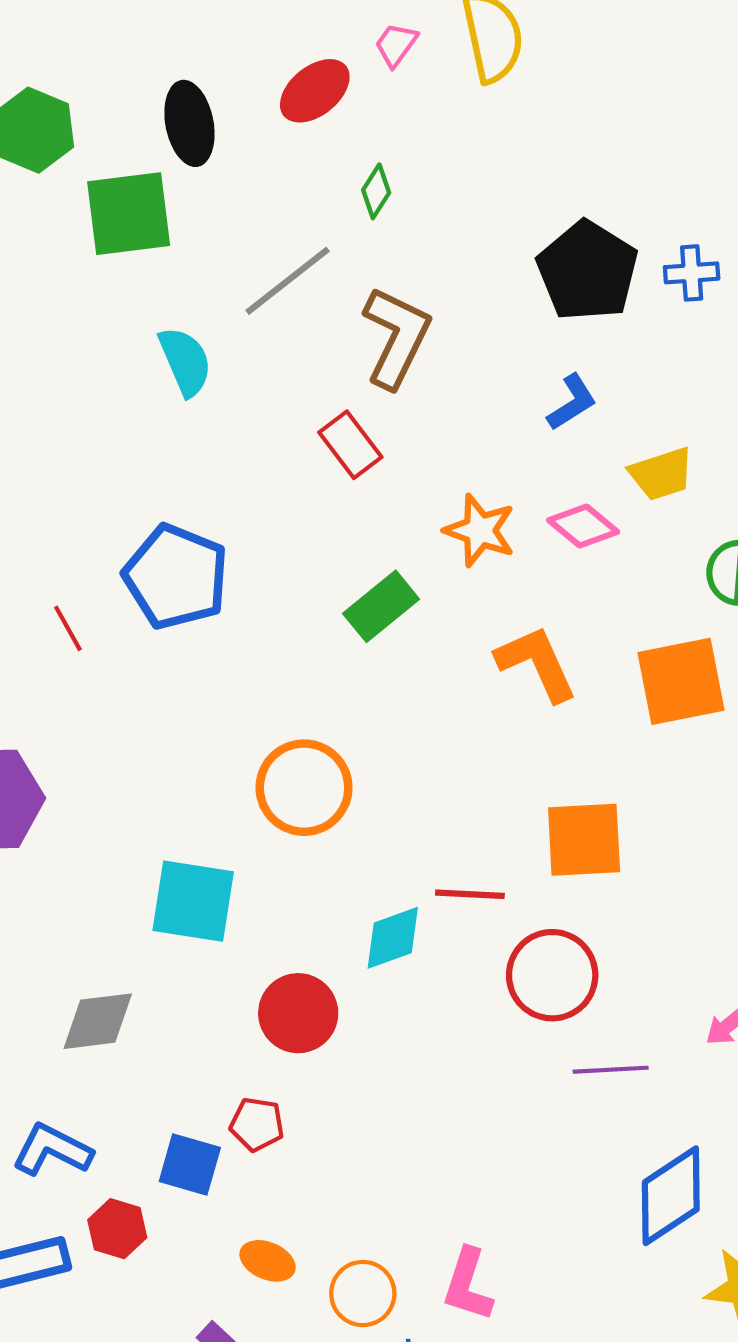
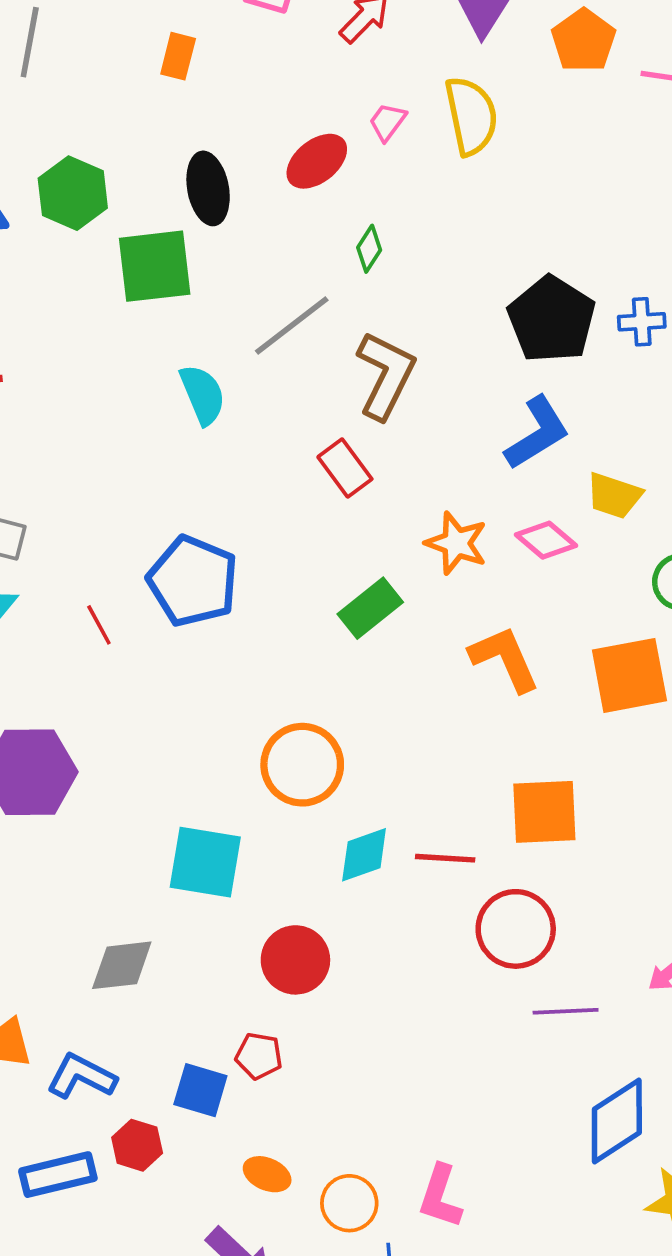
blue L-shape: (572, 402) -> (537, 433), size x1.5
yellow trapezoid: (661, 474) -> (614, 496), turned 36
cyan diamond: (393, 938) -> (364, 855), moved

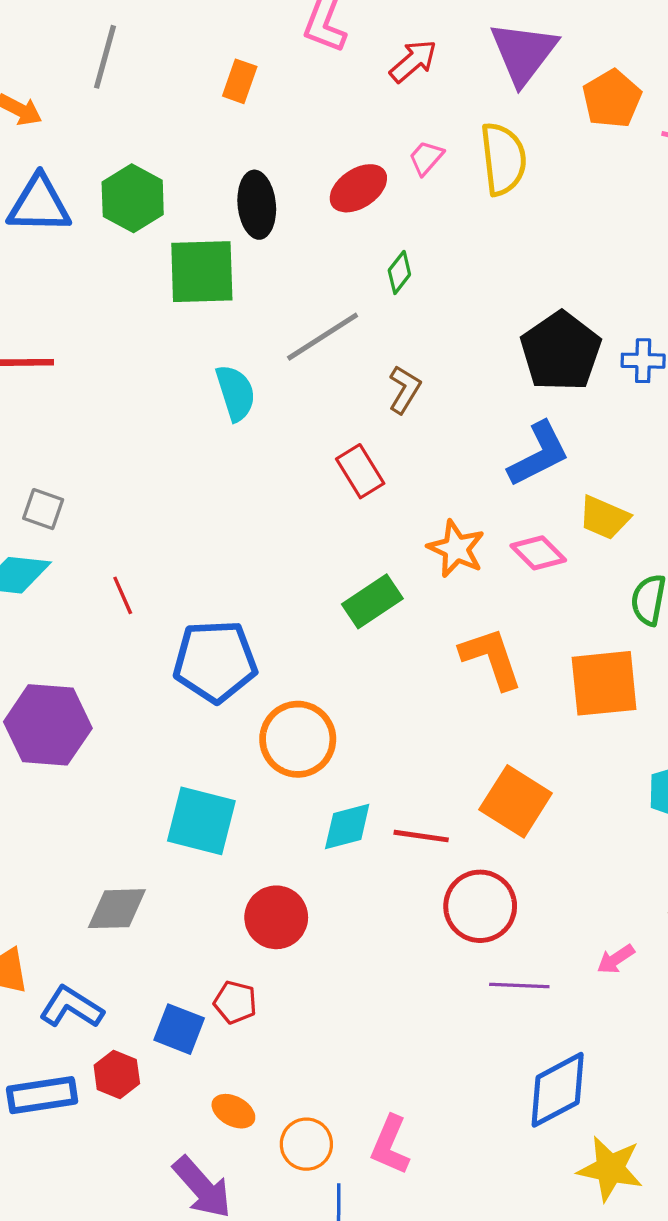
brown L-shape: (386, 375) -> (405, 389), size x0.6
blue pentagon: (193, 581) -> (215, 661), moved, turned -30
orange square: (544, 812) -> (516, 801), turned 30

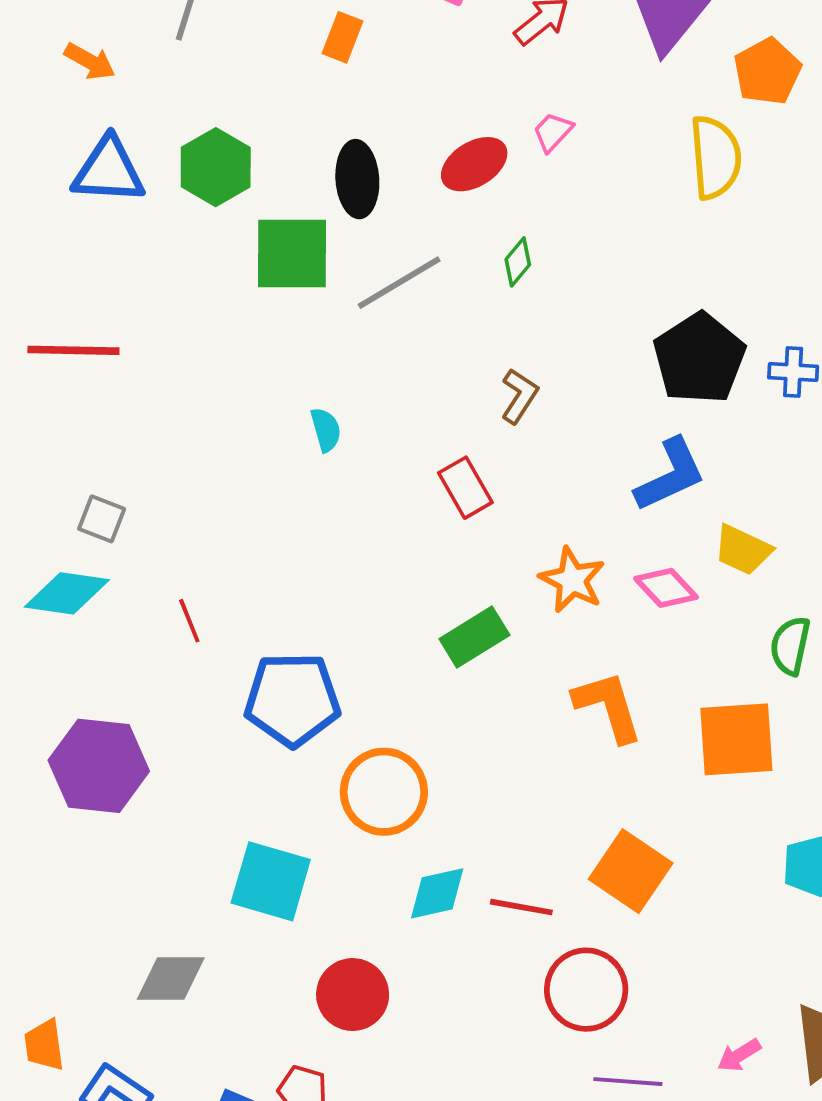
yellow semicircle: (503, 159) -> (715, 157), moved
gray line: (323, 337) -> (399, 283), moved
cyan semicircle: (236, 393) -> (326, 430), moved, size x0.7

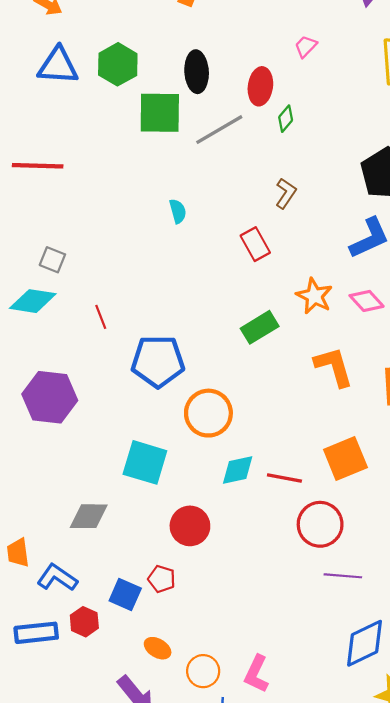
red ellipse: (474, 164) -> (260, 86), moved, turned -51
orange square: (631, 871) -> (345, 459), turned 33

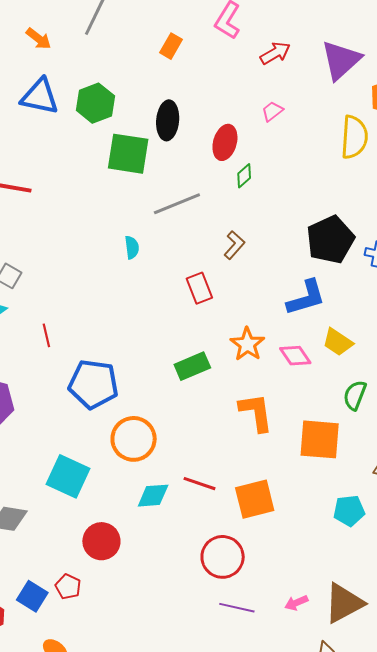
gray line: (219, 130) -> (177, 204), moved
red line: (284, 478) -> (199, 484), moved

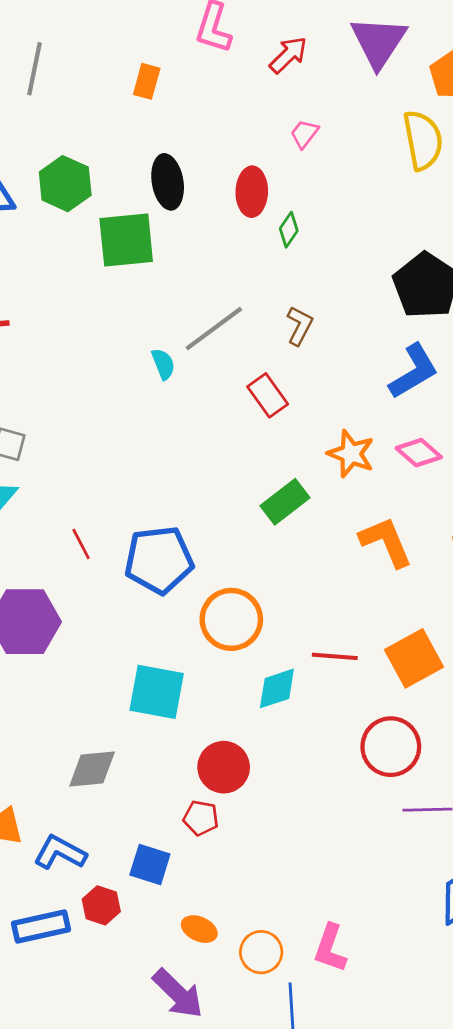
gray line: (177, 204) -> (214, 329), moved
red line: (46, 335) -> (81, 544), moved
red pentagon: (68, 587) -> (201, 818), moved

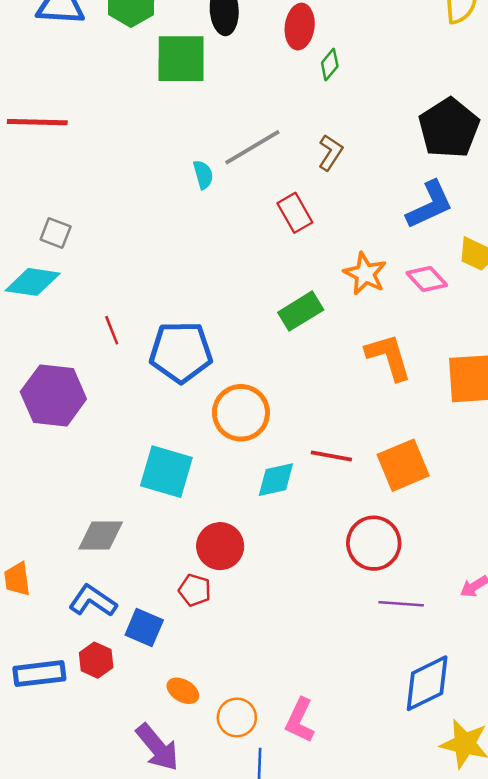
blue L-shape: (60, 853) -> (93, 601), moved

